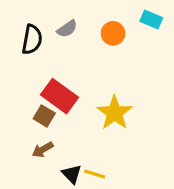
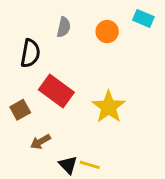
gray semicircle: (67, 29) -> (64, 27), turned -42
black semicircle: (32, 39) -> (30, 53), moved
brown square: (44, 116) -> (20, 110), moved, turned 30

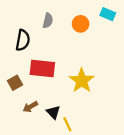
red rectangle: (56, 91) -> (42, 69), turned -30
black triangle: (68, 165) -> (53, 112), moved
yellow line: (90, 165) -> (67, 124), turned 48

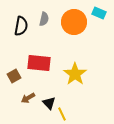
orange circle: (81, 24) -> (74, 22), size x1.6
black semicircle: (23, 40) -> (21, 26), moved

